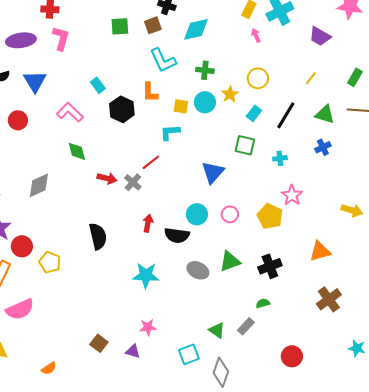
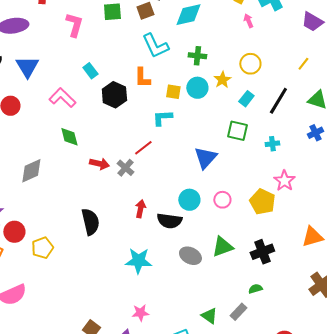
pink L-shape: (61, 38) -> (74, 25), moved
yellow pentagon: (50, 262) -> (42, 248), turned 30

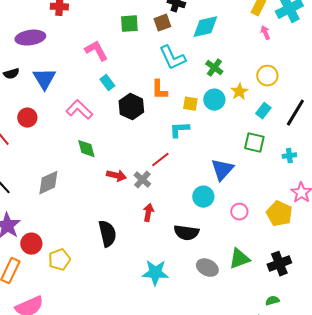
pink L-shape: (74, 25) -> (96, 51), moved, turned -45
green cross: (197, 56) -> (214, 68), turned 30
cyan circle: (189, 200) -> (203, 197), moved
red arrow: (140, 209) -> (148, 213), moved

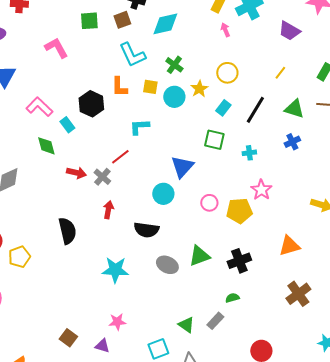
cyan rectangle: (107, 83) -> (67, 125), moved
yellow square: (190, 104) -> (150, 87), moved
pink circle: (239, 212) -> (209, 203), moved
yellow pentagon: (279, 214) -> (239, 211), turned -30

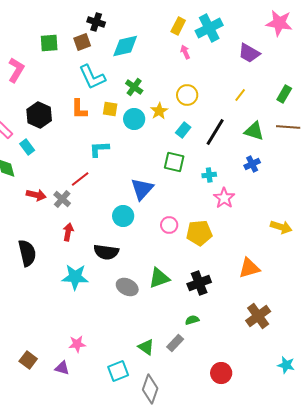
pink L-shape: (56, 48) -> (16, 70), turned 60
black hexagon: (91, 104) -> (39, 115), moved
pink star: (261, 190) -> (224, 198), moved
cyan star: (115, 270) -> (75, 277), moved

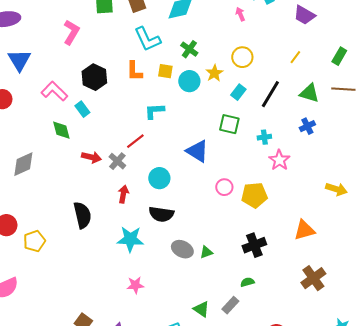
blue triangle: (142, 189) -> (197, 151), turned -40
cyan circle: (123, 216) -> (159, 178), moved
green triangle: (159, 278) -> (206, 252), moved, size x0.6
pink star: (77, 344) -> (135, 285), moved

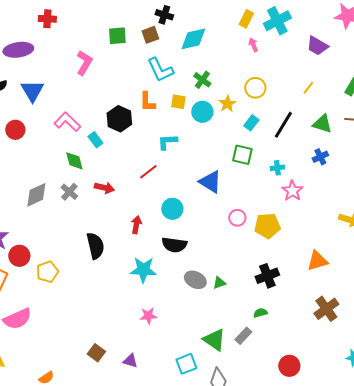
black hexagon: (94, 77) -> (119, 119), moved
gray cross: (117, 161) -> (69, 192), moved
green triangle: (201, 309) -> (214, 340), size x1.4

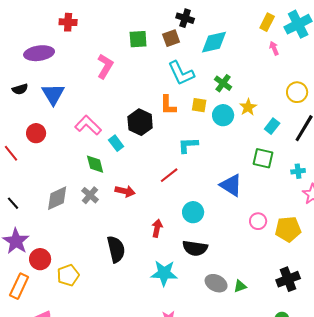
yellow circle: (255, 88) -> (297, 92), moved

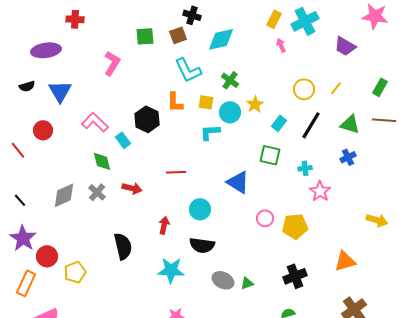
cyan L-shape: (188, 145) -> (210, 132), moved
red line: (169, 175) -> (176, 172), turned 36

